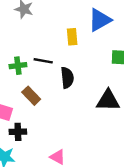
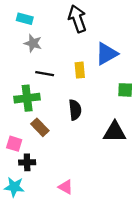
black line: (43, 61) -> (45, 74), moved
green cross: (18, 66) -> (27, 98), size x1.5

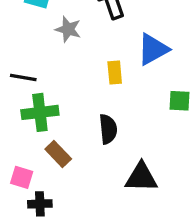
gray star: (33, 43) -> (68, 29), moved
black line: (45, 74) -> (23, 77), moved
black triangle: (115, 132) -> (141, 177), moved

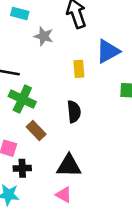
green cross: (40, 112) -> (22, 99), turned 32
black triangle: (141, 177) -> (69, 166), moved

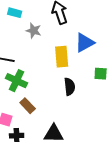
yellow rectangle: (79, 69) -> (62, 57), size x1.5
black semicircle: (74, 112) -> (70, 87), moved

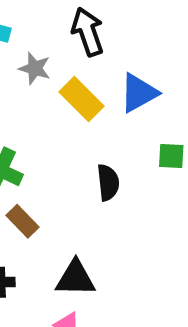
yellow rectangle: (62, 57) -> (82, 99), moved, turned -40

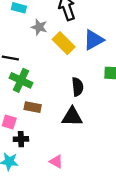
brown rectangle: (22, 221) -> (33, 107), turned -35
black triangle: (75, 278) -> (72, 117), moved

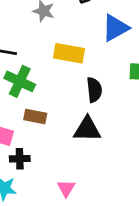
yellow rectangle: (64, 43) -> (69, 53), moved, turned -35
pink triangle: (56, 161) -> (66, 188), turned 32

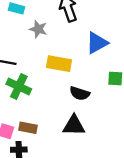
black semicircle: (94, 90) -> (80, 93), turned 114
brown rectangle: (35, 117) -> (28, 128), moved

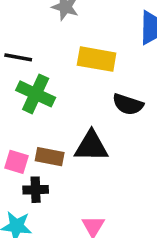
black triangle: (74, 126) -> (91, 146), moved

